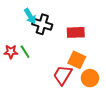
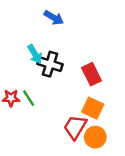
red rectangle: (76, 32) -> (91, 74), turned 66
orange circle: (90, 78) -> (95, 137), moved

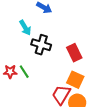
cyan arrow: (35, 54) -> (25, 28), moved

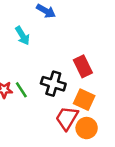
black cross: (41, 45) -> (53, 84), moved

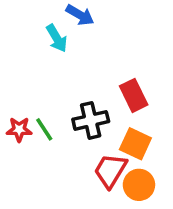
cyan arrow: (23, 36) -> (57, 38), moved
black cross: (53, 84) -> (91, 120), turned -30

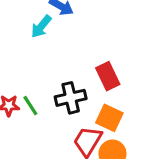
cyan arrow: (57, 38) -> (41, 27), turned 70

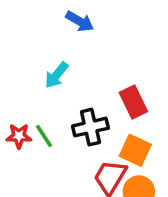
cyan arrow: (41, 27) -> (56, 75), moved

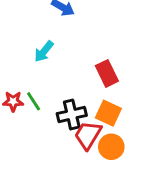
black cross: (90, 127) -> (72, 115), moved

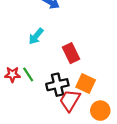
red rectangle: (107, 73) -> (71, 53), moved
orange circle: (111, 147) -> (100, 111), moved

